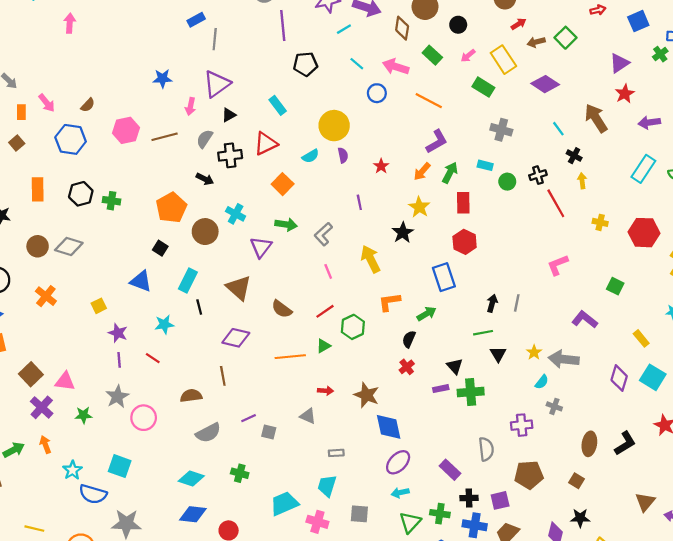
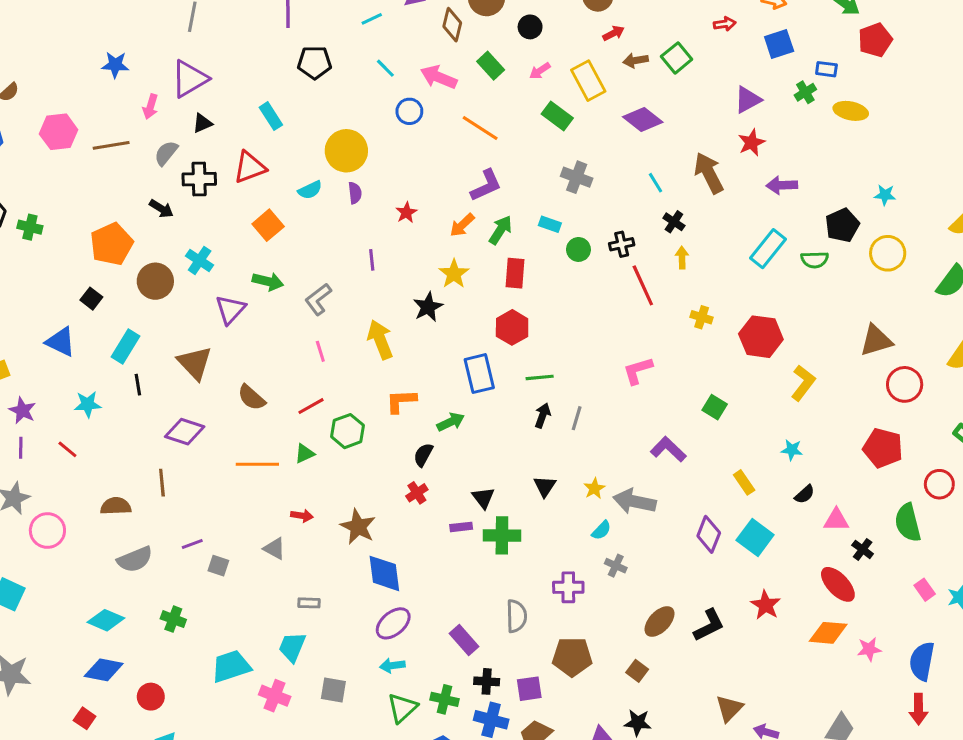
green line: (483, 333) -> (540, 377), moved
brown ellipse: (589, 444) -> (660, 621), turned 30

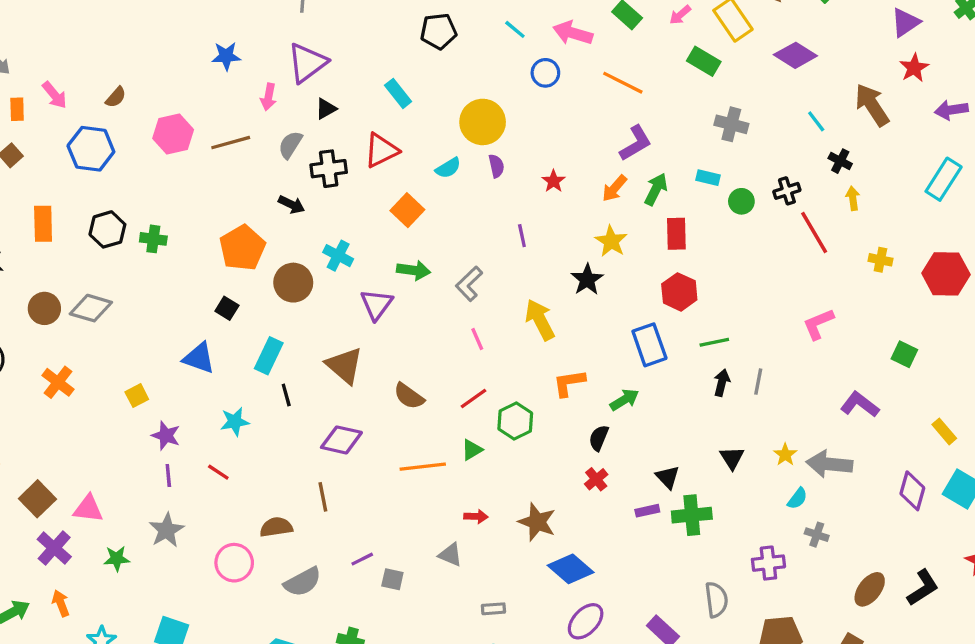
pink circle: (47, 530) -> (234, 563), moved
blue diamond: (384, 573) -> (571, 569), turned -36

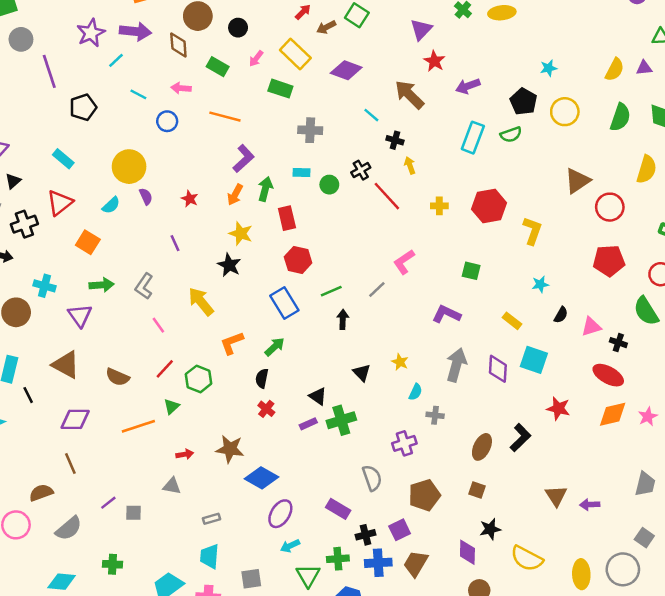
pink arrow: (573, 33) -> (181, 88), size x0.7
gray line: (758, 382) -> (377, 290), moved, turned 48
gray arrow: (829, 464) -> (456, 365), moved, turned 112

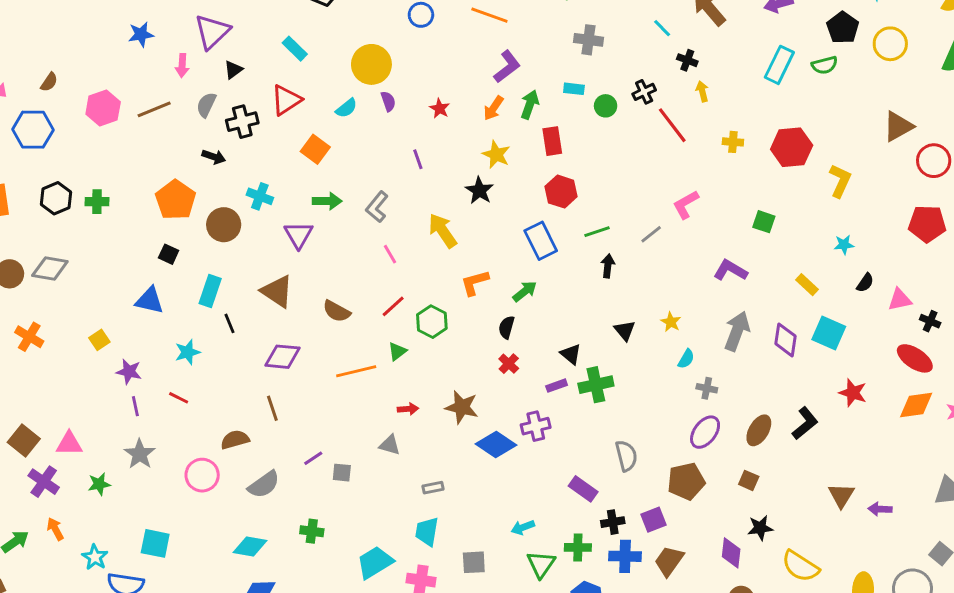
purple cross: (404, 443) -> (536, 426), moved
purple ellipse: (280, 514) -> (705, 432), moved

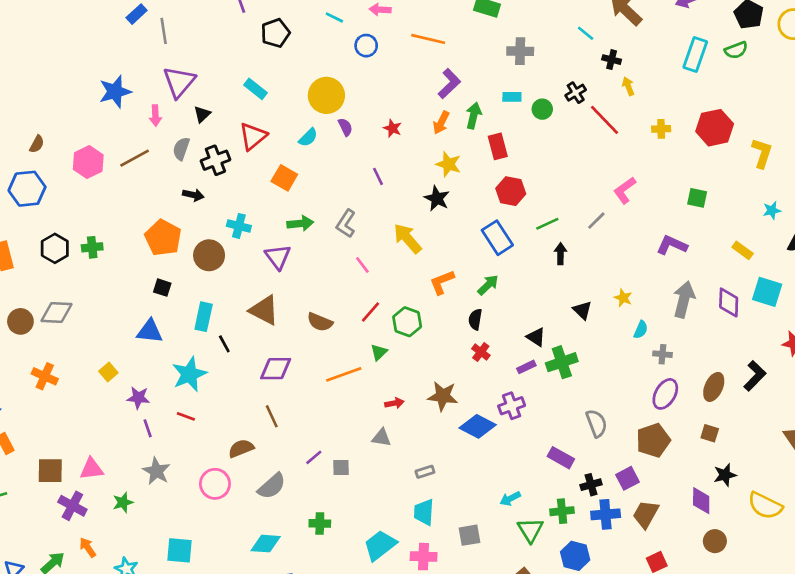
blue star: (141, 34) -> (115, 92), size x1.4
cyan star: (188, 352) -> (189, 374), size x1.5
brown square: (24, 441) -> (50, 471), turned -32

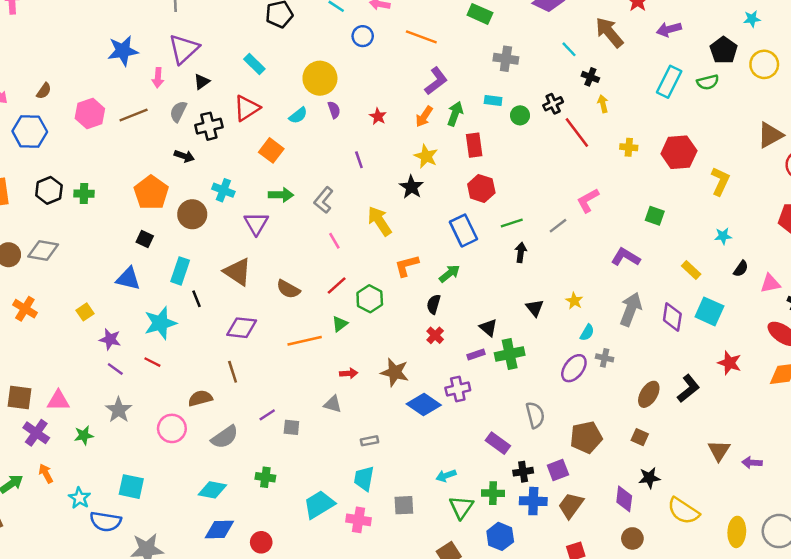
purple ellipse: (665, 394) -> (574, 368), moved
purple line: (148, 428) -> (115, 369), turned -42

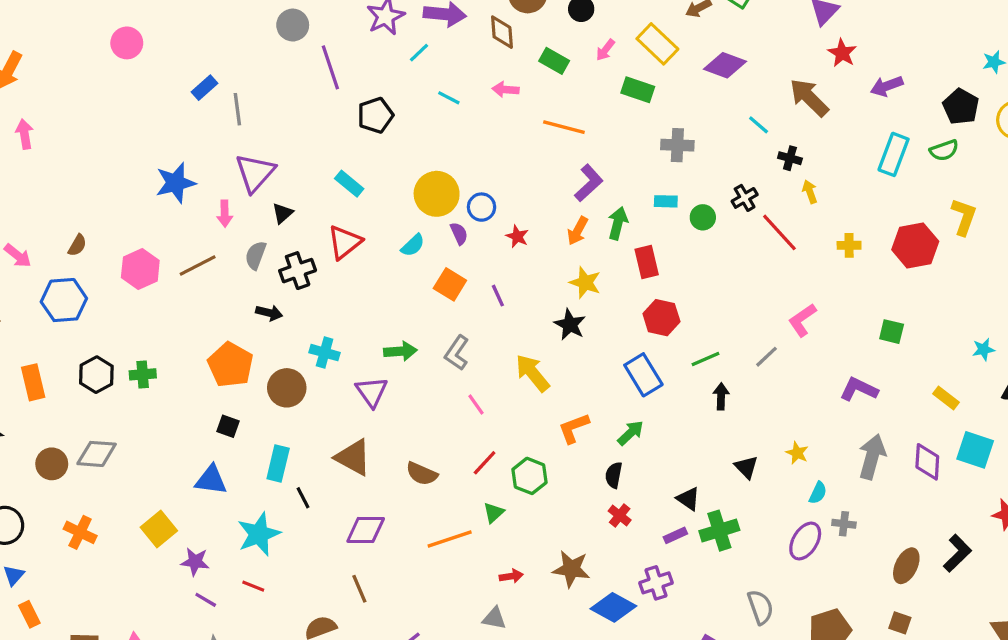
blue circle: (363, 36) -> (482, 207), moved
orange square: (271, 150) -> (450, 284), moved
yellow L-shape: (720, 181) -> (964, 217), moved
yellow square: (85, 312) -> (159, 529), size x1.5

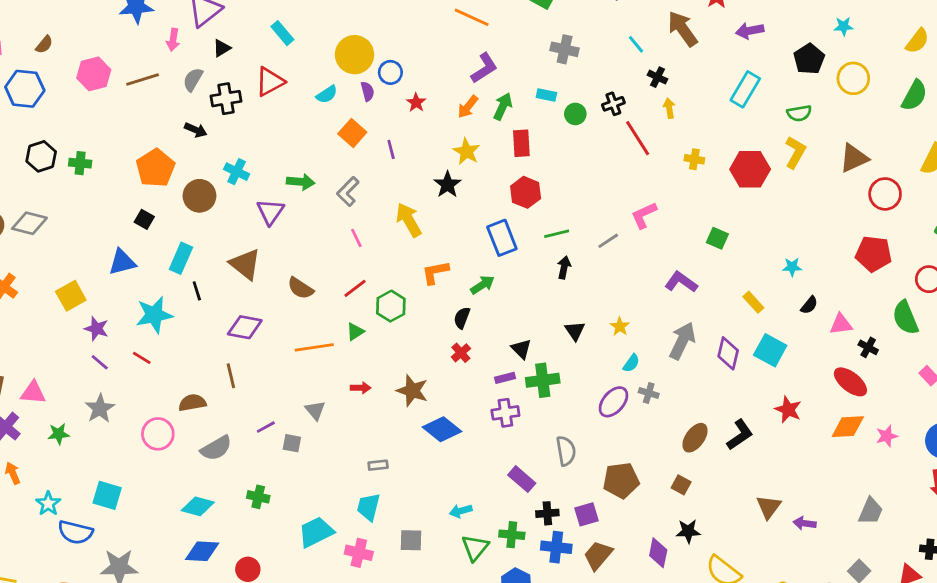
green semicircle: (944, 150) -> (799, 113), moved
blue triangle: (211, 480) -> (122, 262), turned -32
purple cross: (656, 583) -> (505, 413), moved
gray triangle: (494, 618) -> (315, 410), moved, turned 30

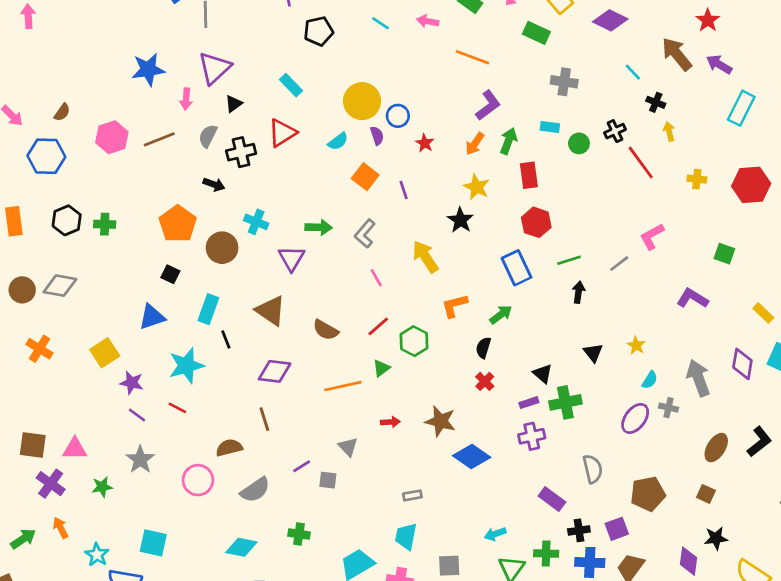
purple arrow: (750, 31) -> (719, 64), moved, turned 45
gray arrow: (682, 341) -> (698, 378), moved, turned -42

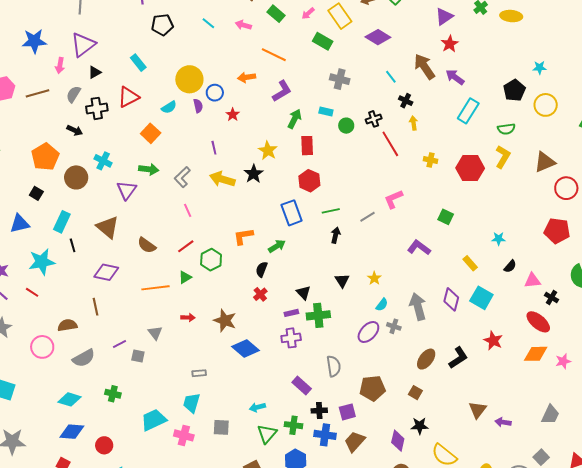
orange arrow: (475, 144) -> (247, 77), moved, turned 42
orange square: (365, 177) -> (151, 133), moved
yellow arrow: (425, 257) -> (222, 179), moved, turned -45

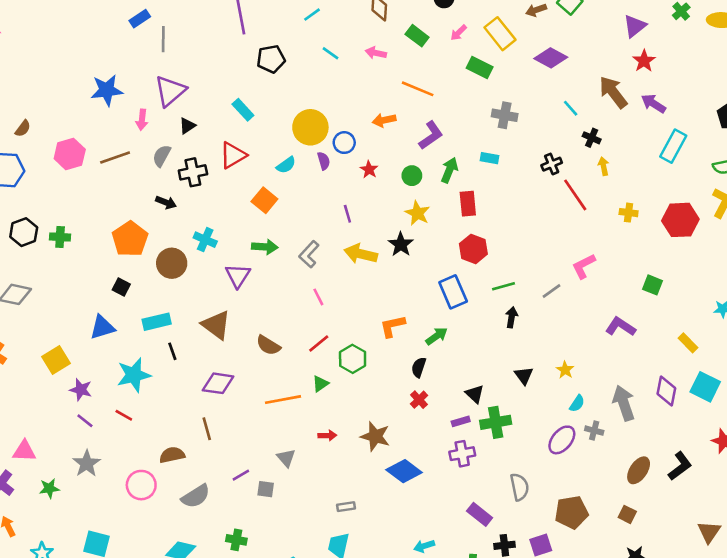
green circle: (346, 126) -> (412, 176), moved
cyan rectangle: (62, 222) -> (157, 322), turned 55

